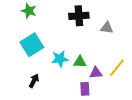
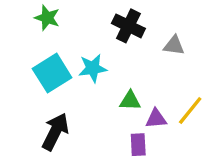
black cross: (79, 16) -> (128, 26), turned 30
cyan star: (60, 59) -> (93, 68), moved
black arrow: (34, 81) -> (55, 132), size x1.6

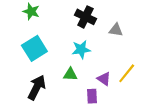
cyan star: (93, 68) -> (81, 49), moved
green triangle: (130, 101) -> (70, 74), moved
purple triangle: (156, 119) -> (104, 79), turned 40

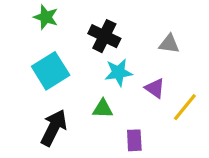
black cross: (85, 17) -> (104, 36), moved
purple triangle: (104, 79) -> (155, 88), moved

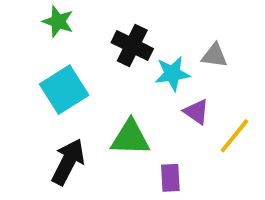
cyan star: (119, 72) -> (172, 74), moved
green triangle: (103, 109) -> (130, 138), size x1.5

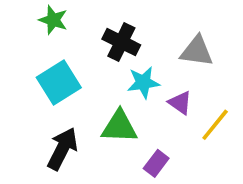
gray triangle: (214, 56) -> (197, 51), size x1.4
cyan star: (172, 74) -> (143, 82), moved
purple rectangle: (170, 178) -> (156, 163), turned 40

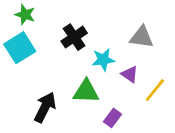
green star: (53, 20) -> (25, 15), moved
black cross: (121, 42) -> (74, 37), moved, turned 30
cyan square: (59, 82) -> (20, 48), moved

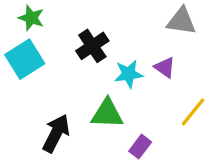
gray triangle: (142, 37) -> (181, 21), moved
purple triangle: (130, 74) -> (165, 67), moved

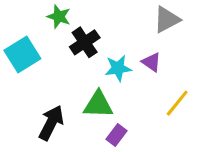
green star: (31, 18) -> (59, 17), moved
gray triangle: (181, 21) -> (167, 20), turned -36
purple rectangle: (140, 147) -> (117, 135), moved

